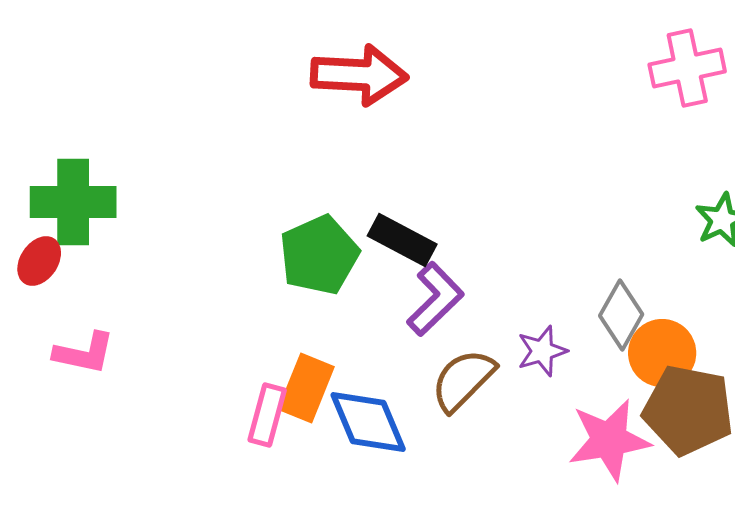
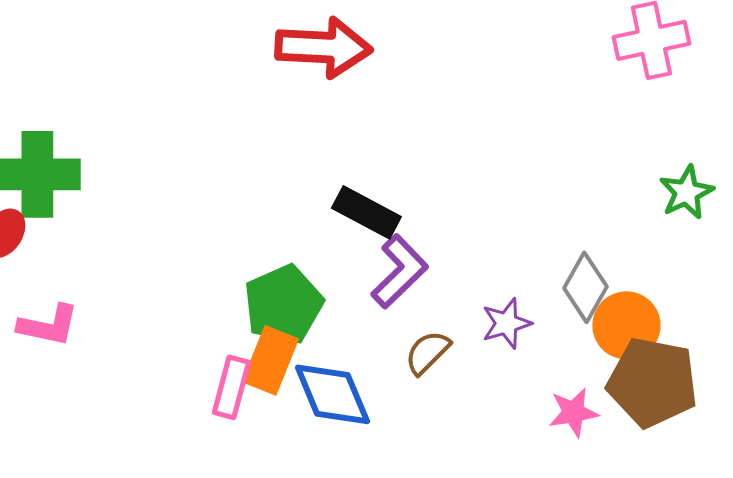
green pentagon: (319, 255) -> (283, 304), moved
brown semicircle: (463, 380) -> (427, 352), size x0.7
pink star: (609, 440) -> (573, 412), size x0.6

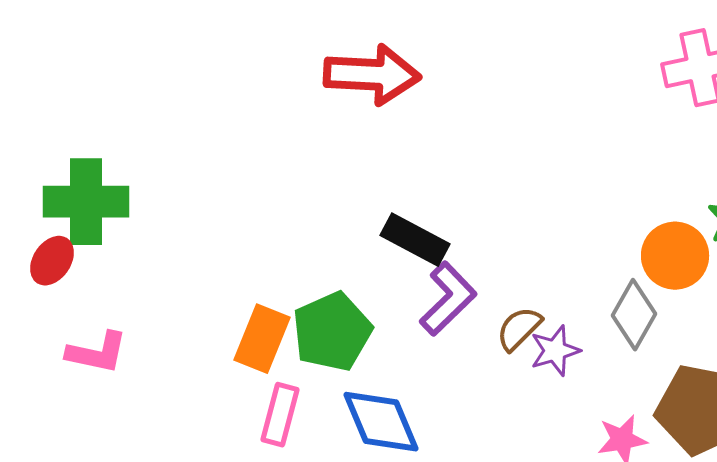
orange circle: (626, 325) -> (675, 256), moved
brown semicircle: (427, 352) -> (519, 329), moved
orange rectangle: (270, 360) -> (262, 339), moved

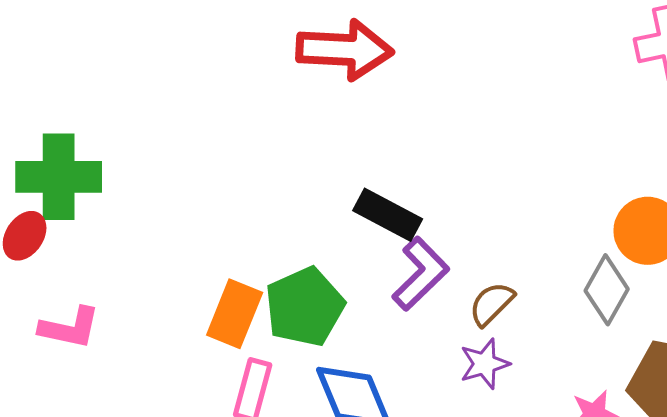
purple star: (555, 351) -> (485, 364), moved

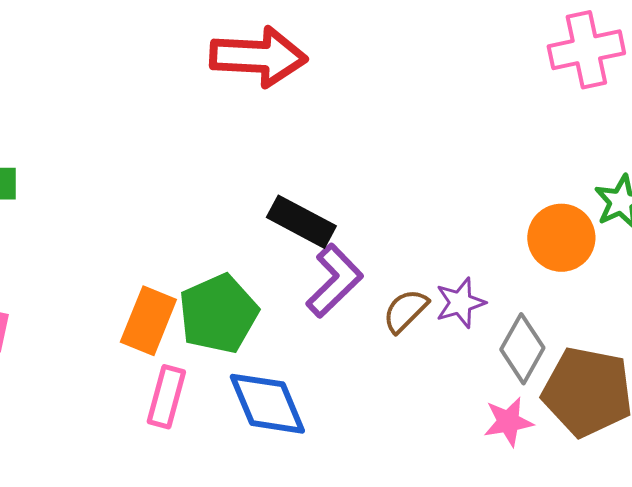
gray diamond: (607, 290) -> (522, 349), moved
purple star: (485, 364) -> (460, 303), moved

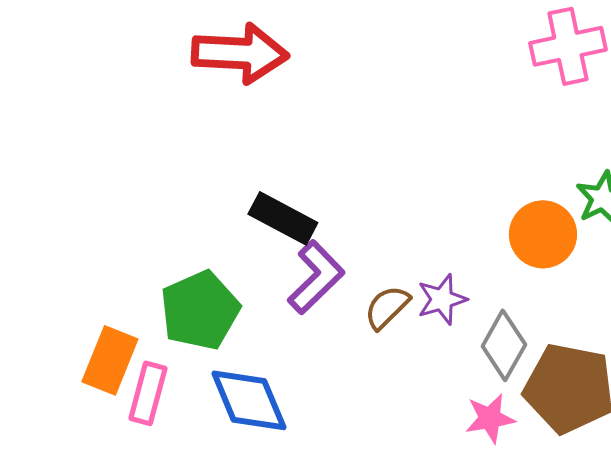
orange rectangle: (148, 321) -> (110, 360), moved

